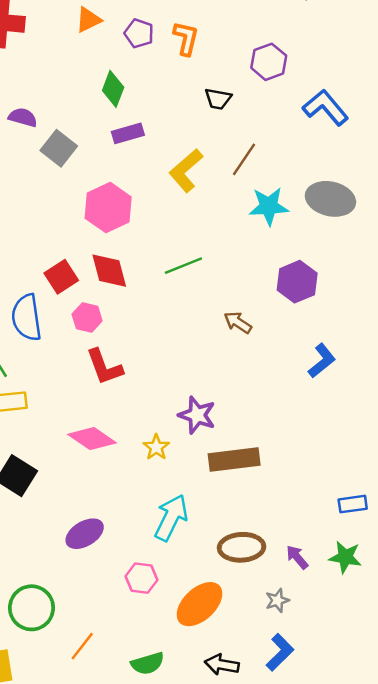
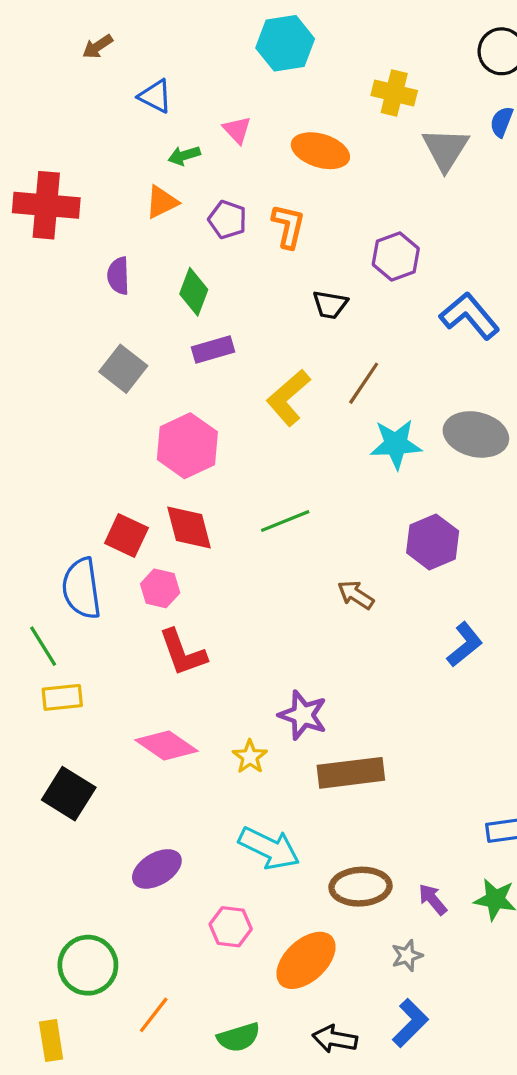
purple semicircle: (23, 117) -> (118, 276), moved, turned -108
red square: (61, 277) -> (126, 535), turned -32
cyan arrow: (171, 518) -> (269, 848), turned 90

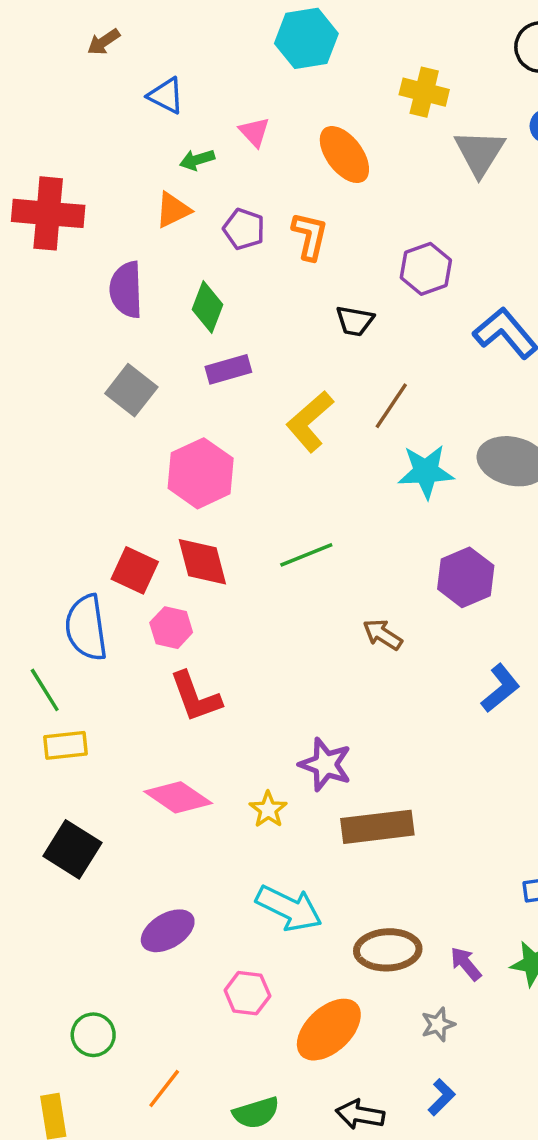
orange ellipse: (320, 151) -> (344, 155), turned 36
purple semicircle: (118, 276) -> (126, 290), size x1.4
green circle: (88, 965) -> (93, 1035), size x0.7
blue L-shape: (410, 1023) -> (441, 1097), size x0.7

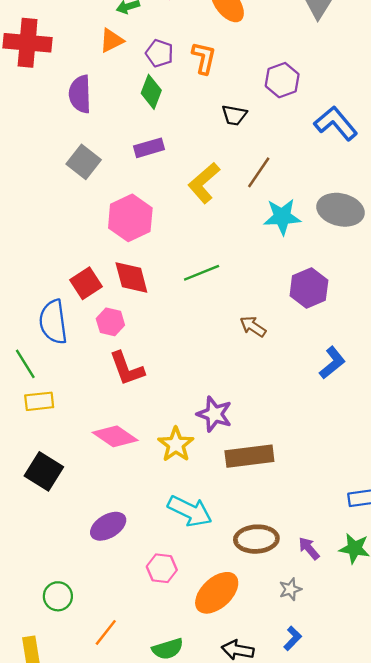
green diamond: (208, 307) -> (151, 92), moved
red square: (135, 570) -> (86, 283), turned 32
yellow star: (268, 810) -> (176, 444), size x1.4

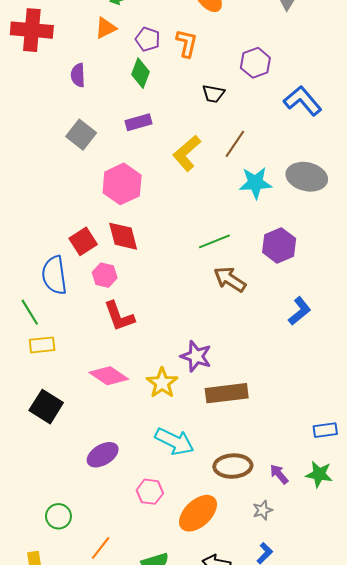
purple semicircle: (80, 94) -> (78, 75), size x0.7
green line: (202, 273) -> (214, 241), moved
brown arrow: (253, 327) -> (230, 279), size x1.4

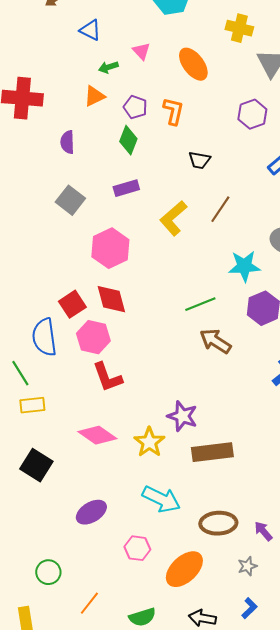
purple hexagon: (255, 63) -> (252, 114), moved
cyan star: (255, 183) -> (244, 266), moved
pink hexagon: (105, 275) -> (93, 337), size x1.4

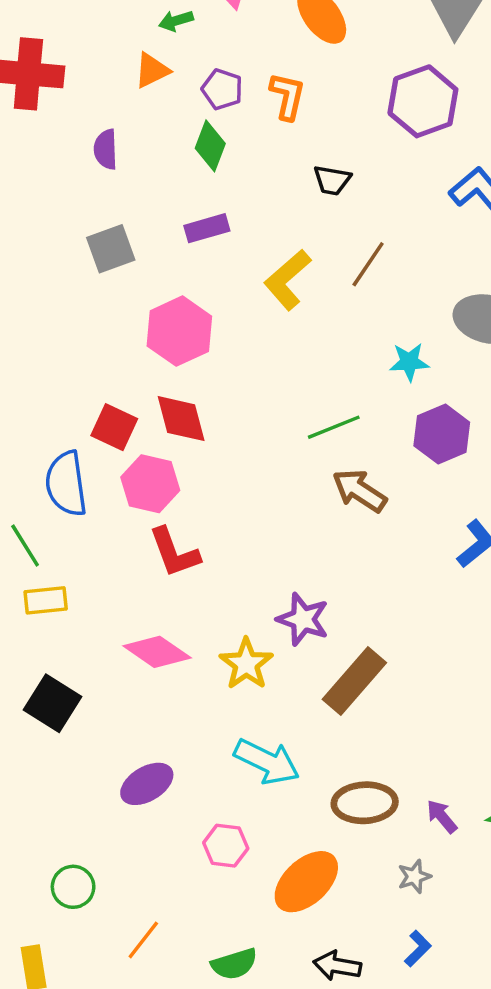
purple hexagon: (252, 114) -> (423, 101), size x1.4
gray square: (70, 200) -> (111, 249), turned 32
cyan star: (244, 266) -> (409, 362), size x0.7
red square: (72, 304) -> (114, 427), turned -32
brown rectangle: (212, 452) -> (354, 681), turned -42

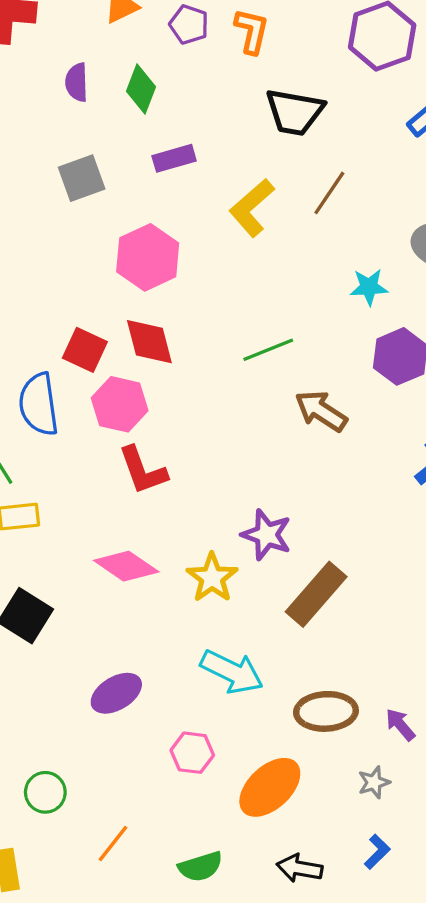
green diamond: (210, 146) -> (141, 89), moved
black trapezoid: (332, 180) -> (295, 112), size x1.6
green line: (334, 427) -> (268, 350), moved

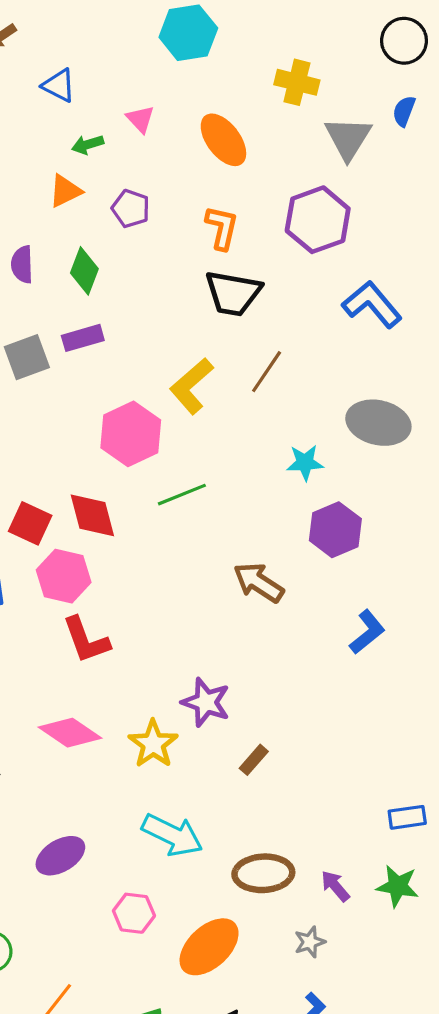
orange L-shape: (252, 31) -> (222, 228), moved
purple rectangle: (174, 158) -> (83, 338), moved
pink hexagon: (148, 257) -> (131, 434), moved
green line: (268, 350) -> (182, 495), moved
brown rectangle: (316, 594) -> (254, 760), size x0.5

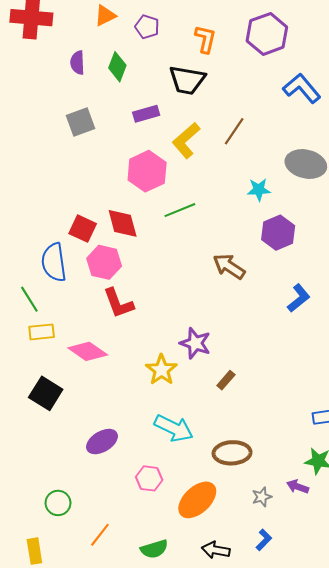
black trapezoid: (233, 293) -> (187, 80), moved
purple rectangle: (83, 338) -> (146, 114), moved
pink diamond: (70, 733) -> (88, 351), moved
purple arrow: (335, 886) -> (298, 487), moved, turned -30

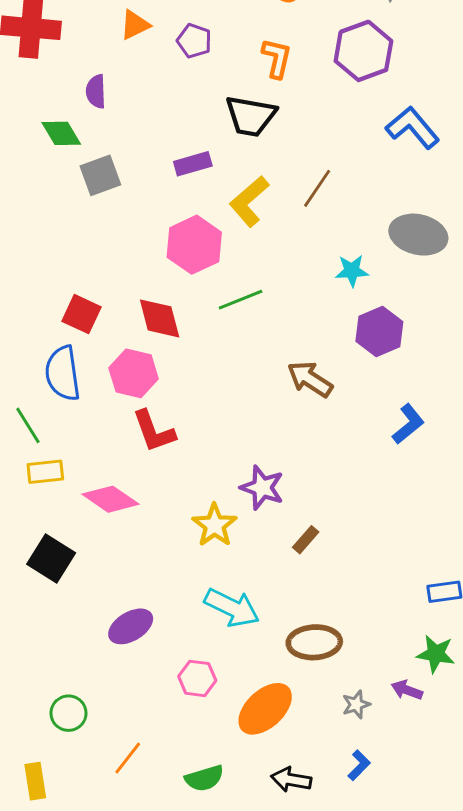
green diamond: (117, 67) -> (61, 133), moved, turned -52
red square: (83, 229) -> (81, 314), moved

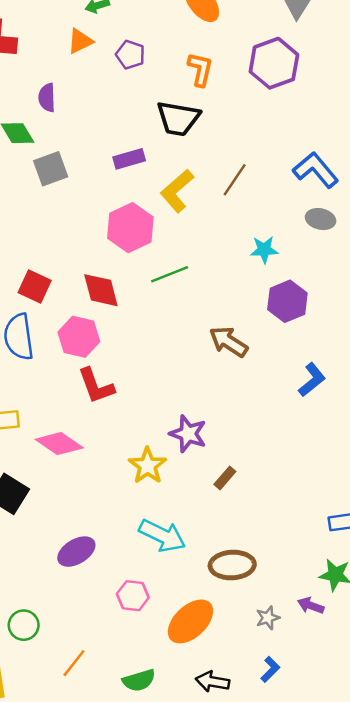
blue L-shape: (413, 128) -> (316, 170), moved
gray ellipse: (418, 235) -> (321, 219), size x0.6

